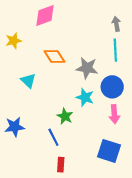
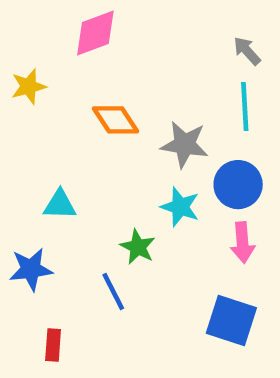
gray arrow: (116, 24) -> (247, 51), turned -32
cyan triangle: (28, 81) -> (60, 205), moved, turned -42
red rectangle: (61, 165) -> (53, 345), moved

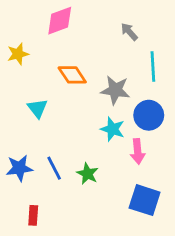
gray arrow: (247, 51) -> (129, 32), moved
cyan triangle: (60, 205) -> (37, 108), moved, turned 50
pink arrow: (243, 242) -> (138, 151), moved
green star: (138, 247) -> (88, 174), moved
blue line: (113, 292) -> (54, 168), moved

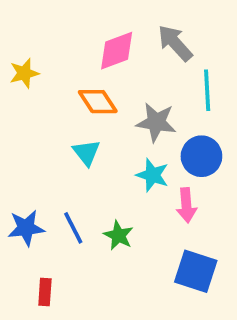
pink diamond: (60, 21) -> (117, 51), moved
gray arrow: (129, 32) -> (175, 43), size x1.5
cyan triangle: (37, 108) -> (86, 152), moved

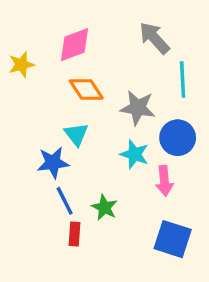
pink diamond: (117, 51) -> (75, 45), moved
blue star: (26, 228) -> (53, 163), moved
red rectangle: (45, 292) -> (75, 234), moved

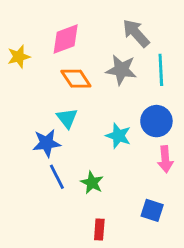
gray star: (138, 108) -> (121, 70), moved
pink arrow: (164, 181) -> (165, 159), moved
red rectangle: (75, 234) -> (99, 229), moved
blue square: (173, 239) -> (152, 210), size x0.7

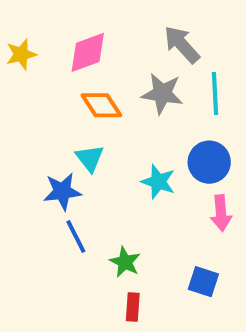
yellow star: (19, 57) -> (21, 54), moved
green star: (92, 183) -> (125, 262), moved

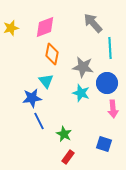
gray star: (162, 94) -> (83, 67), moved
orange diamond: (101, 105) -> (52, 54), turned 45
red rectangle: (133, 307) -> (68, 157), turned 32

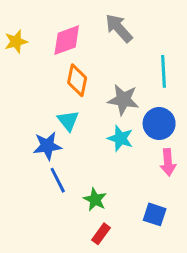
gray arrow: (93, 23) -> (119, 28), moved

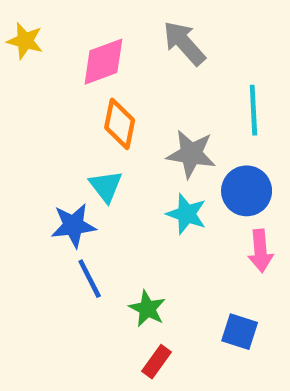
yellow star: (16, 42) -> (25, 41), moved, turned 30

